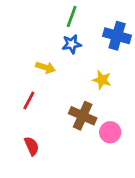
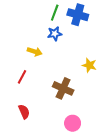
blue cross: (117, 36) -> (78, 15), moved
yellow star: (102, 80) -> (89, 65), moved
pink circle: (110, 132) -> (73, 123), moved

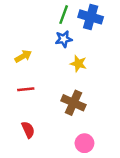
yellow arrow: (35, 52) -> (23, 56), moved, turned -48
yellow star: (89, 65) -> (78, 64), moved
red line: (22, 77) -> (26, 89), turned 56

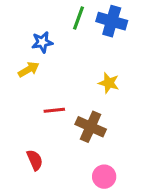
blue star: (64, 39) -> (42, 42), moved
yellow star: (78, 64) -> (109, 83), moved
red line: (26, 89) -> (54, 110), moved

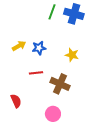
blue star: (42, 42) -> (39, 48), moved
red semicircle: (35, 160) -> (16, 101), moved
pink circle: (104, 177) -> (53, 114), moved

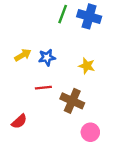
red semicircle: (16, 101) -> (19, 121), turned 72
pink circle: (53, 114) -> (90, 132), moved

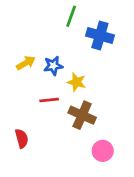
blue cross: (89, 16) -> (100, 35), moved
yellow star: (87, 66) -> (77, 82), moved
red semicircle: (19, 121) -> (22, 138), turned -63

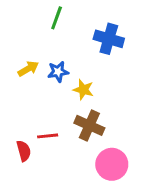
green line: (71, 16) -> (57, 18), moved
red line: (49, 100) -> (48, 136), moved
pink circle: (103, 151) -> (112, 164), size x1.4

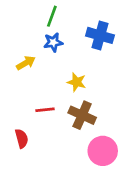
blue star: (58, 72) -> (53, 42), moved
red line: (48, 136) -> (45, 110), moved

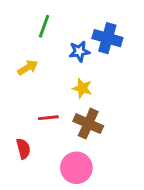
green line: (52, 16) -> (44, 26), moved
blue star: (53, 42) -> (79, 51), moved
pink circle: (103, 151) -> (76, 168), moved

